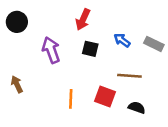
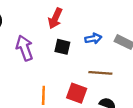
blue arrow: (122, 40) -> (93, 38), turned 133

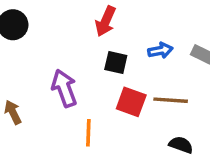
purple arrow: (24, 48) -> (64, 88), moved
red square: (77, 93) -> (131, 102), moved

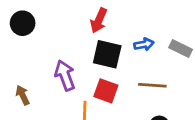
black square: (116, 62) -> (107, 54), size x1.5
red square: (131, 102) -> (106, 91), moved

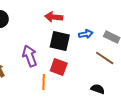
red arrow: (99, 20) -> (54, 17), turned 72
brown line: (152, 85) -> (105, 58), moved, turned 30

